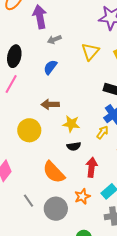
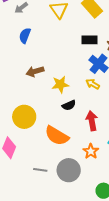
yellow circle: (29, 130) -> (24, 117), moved
yellow arrow: (102, 132) -> (93, 84), turned -80
gray line: (29, 201) -> (40, 170), turned -32

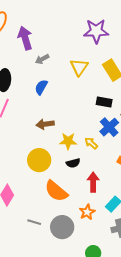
yellow arrow: (93, 84) -> (91, 143), moved
yellow circle: (24, 117) -> (39, 160), moved

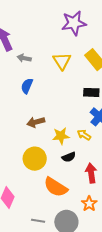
gray arrow: (42, 59) -> (24, 58), turned 48

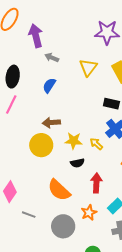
yellow circle: (35, 159) -> (41, 145), moved
gray line: (38, 221) -> (29, 215), moved

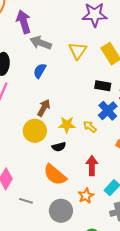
gray arrow: (52, 58) -> (41, 43), size x1.5
brown arrow: (51, 123) -> (44, 108), turned 126
black semicircle: (77, 163) -> (59, 147), moved

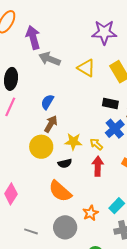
yellow triangle: (78, 51) -> (86, 68), turned -36
blue semicircle: (40, 71) -> (47, 102), moved
red arrow: (92, 166) -> (98, 166), moved
gray line: (26, 201) -> (31, 231), moved

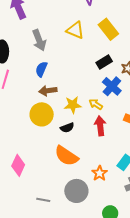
gray arrow: (50, 59) -> (39, 40), moved, turned -125
black rectangle: (110, 104) -> (104, 62), turned -35
brown arrow: (51, 124) -> (48, 91), turned -120

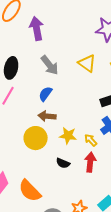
gray arrow: (39, 40) -> (50, 65), turned -30
black semicircle: (67, 128) -> (63, 163), moved, turned 32
orange semicircle: (66, 156) -> (30, 191), moved

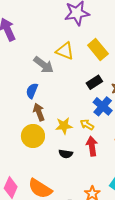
gray arrow: (50, 65) -> (44, 65), moved
brown arrow: (47, 116) -> (39, 112), turned 78

